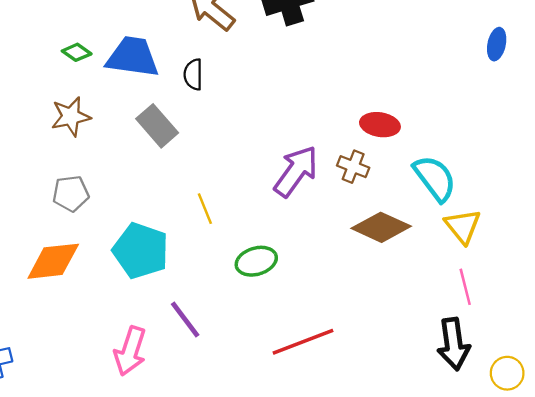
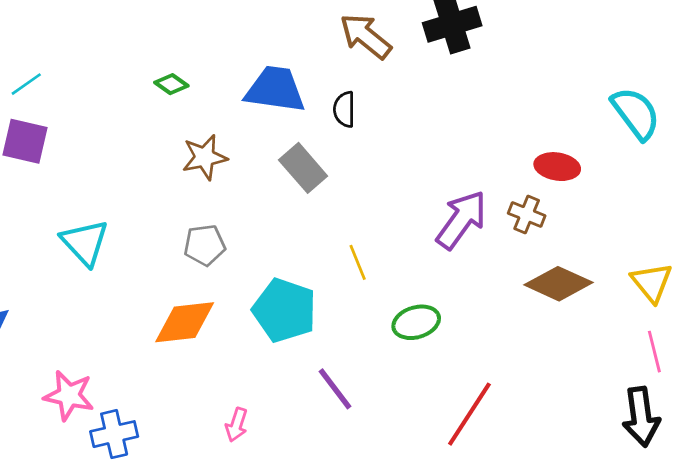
green diamond: (77, 52) -> (171, 84), moved
cyan semicircle: (435, 178) -> (636, 113), moved
red line: (303, 342) -> (469, 414), turned -36
pink arrow: (130, 351) -> (237, 425), moved, size x0.6

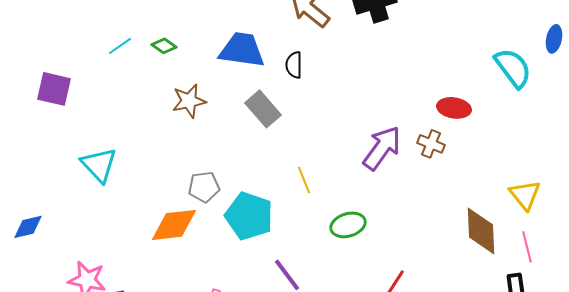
cyan line: (26, 84) -> (120, 46), moved
gray pentagon: (205, 245) -> (204, 187), moved
brown diamond: (559, 284) -> (481, 231), moved, turned 63

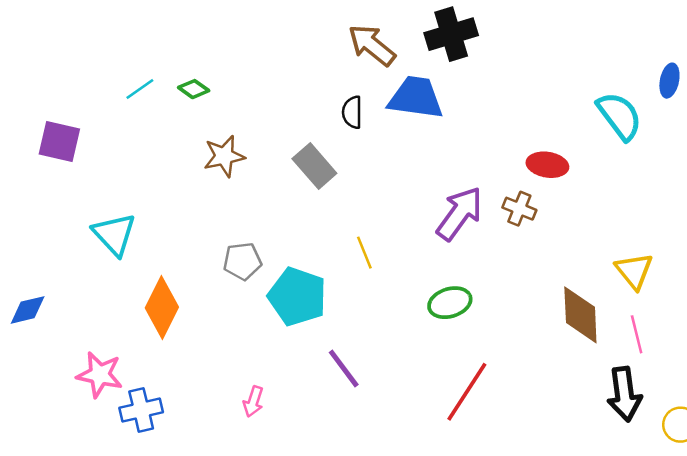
blue trapezoid: (242, 50) -> (416, 98), moved
orange diamond: (174, 225) -> (162, 307), moved, turned -57
green ellipse: (348, 225) -> (450, 303), moved

